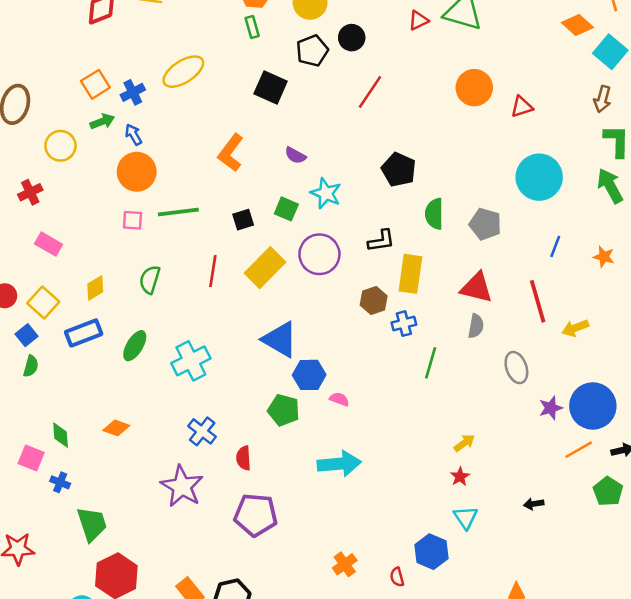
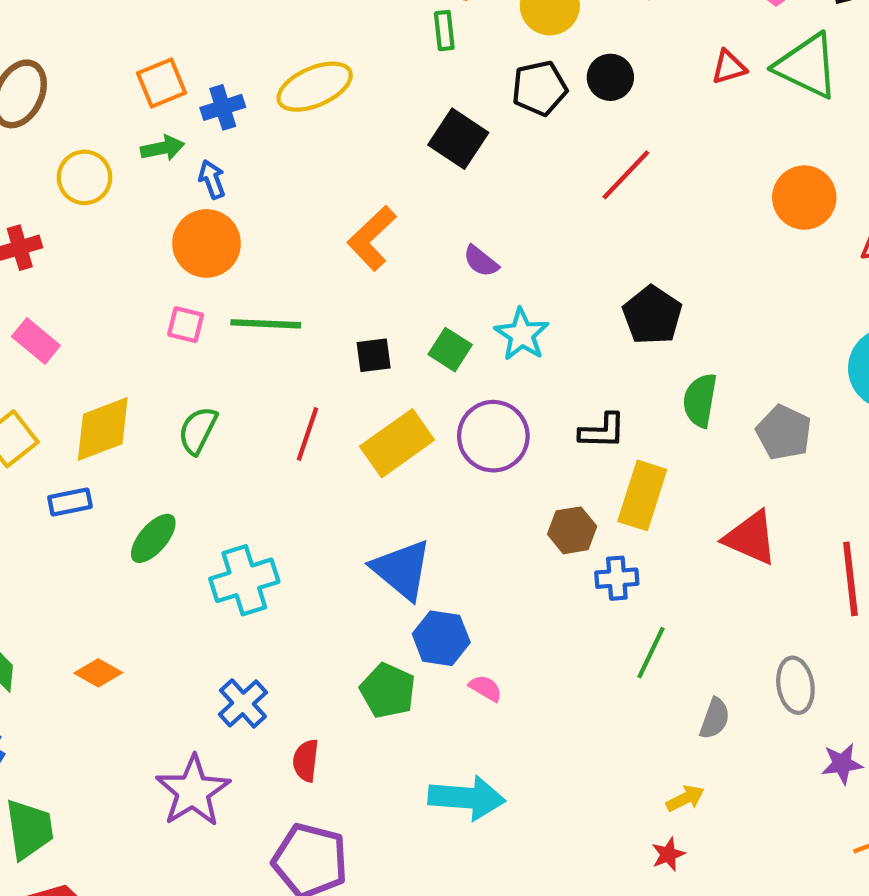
yellow diamond: (95, 288) -> (103, 429), size x1.6
gray semicircle: (476, 326) -> (715, 718), moved
blue rectangle: (84, 333) -> (70, 502), size x0.7

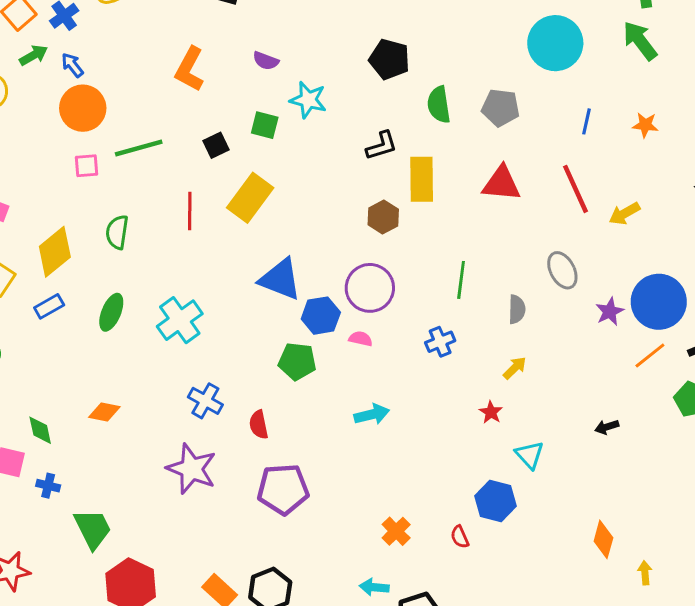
purple circle: (493, 436) -> (370, 288), moved
blue cross: (617, 578) -> (440, 342), moved
cyan arrow: (467, 798) -> (372, 414), size x0.7
red star: (668, 854) -> (491, 412), moved

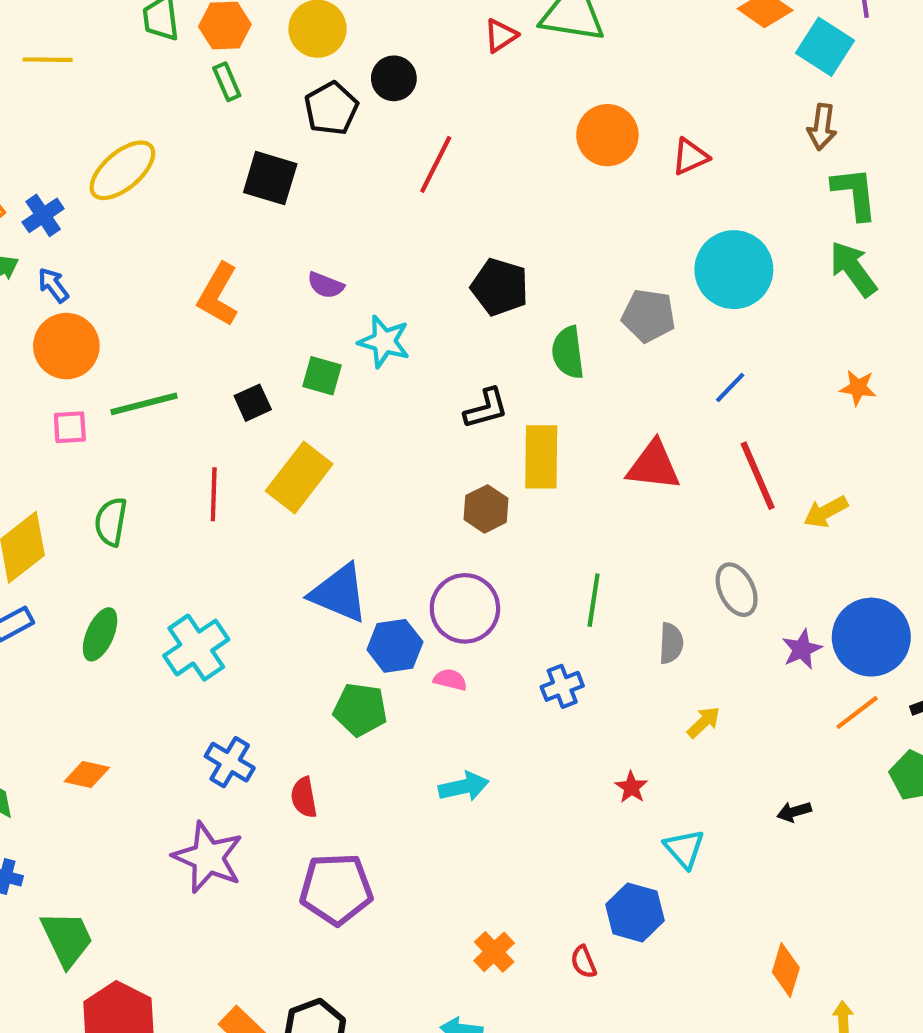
gray pentagon: (501, 108) -> (648, 316), moved
blue line: (586, 121) -> (730, 387), moved, turned 30
yellow arrow: (515, 368) -> (704, 722), moved

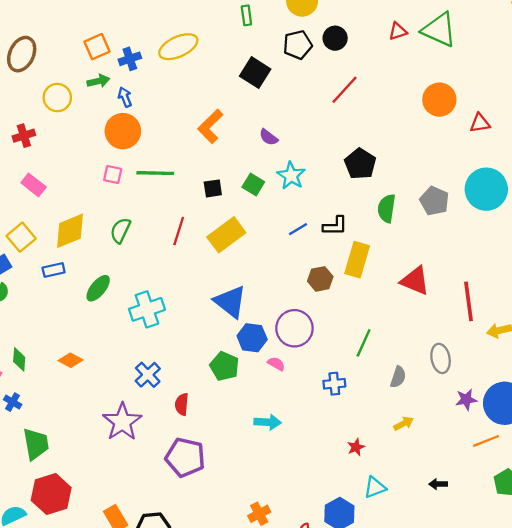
blue line: (730, 387) -> (298, 229), moved
cyan triangle: (684, 849) -> (375, 487), turned 35

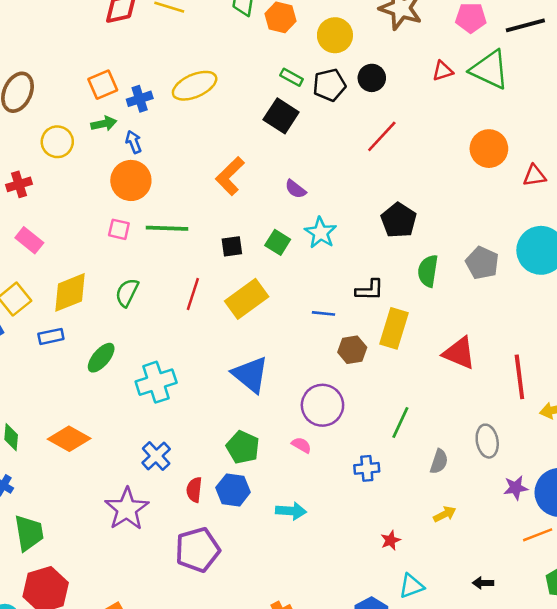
green rectangle: (246, 15) -> (292, 77), moved, turned -54
blue line: (298, 229) -> (324, 313), moved, turned 36
blue hexagon: (252, 338) -> (233, 490), moved
orange diamond: (71, 360) -> (69, 439), size x1.5
purple pentagon: (185, 457) -> (198, 550), turned -30

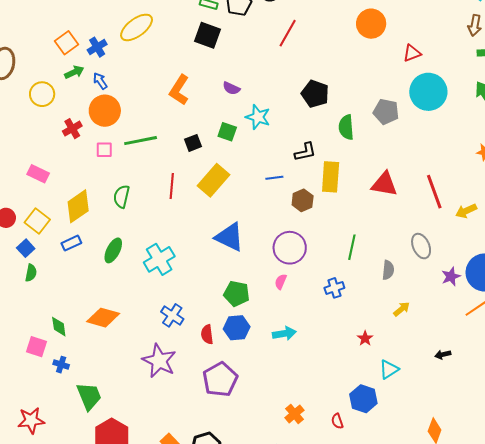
red triangle: (534, 176) -> (412, 53), moved
red cross: (19, 184) -> (72, 129), moved
pink semicircle: (301, 445) -> (281, 282), turned -84

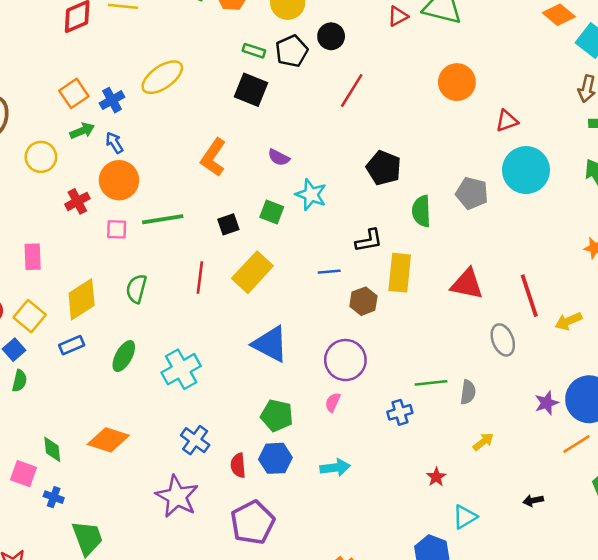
pink rectangle: (38, 174) -> (33, 257), turned 60
gray ellipse: (421, 246) -> (503, 340), moved
green line: (352, 247) -> (431, 383), moved, turned 70

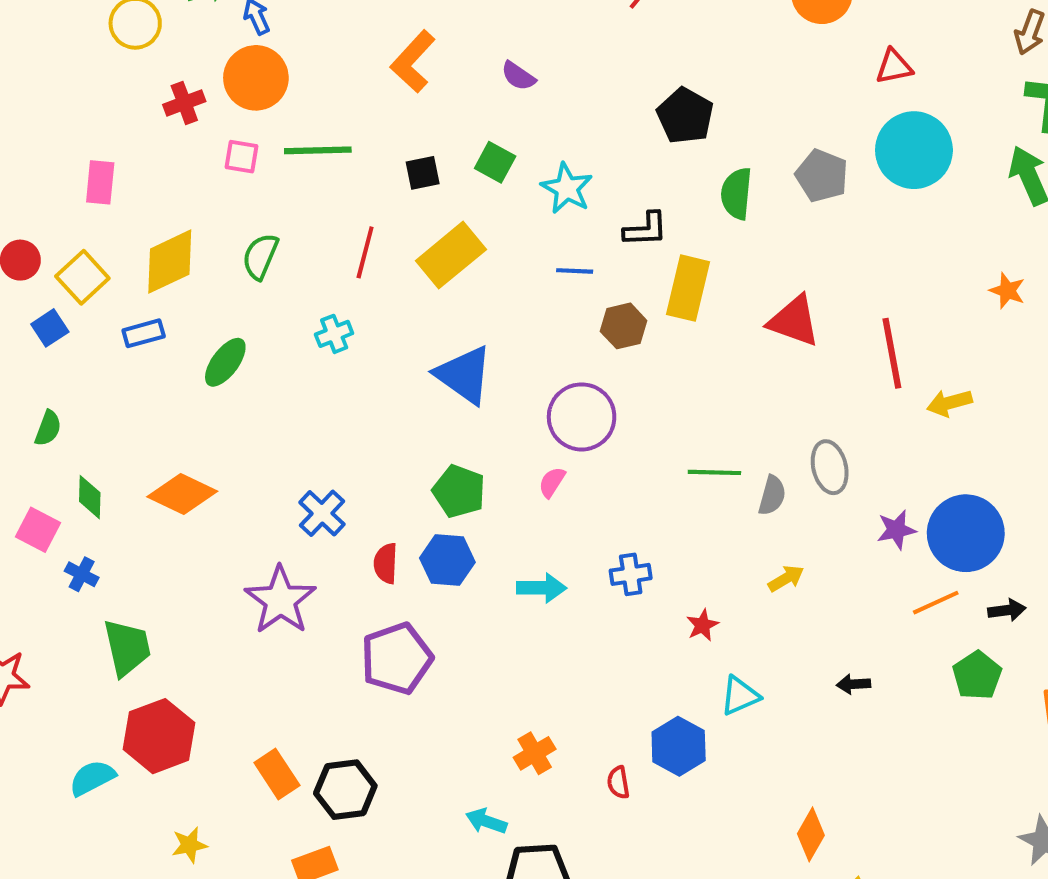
cyan star: (311, 195) -> (567, 188), moved
gray ellipse: (503, 340) -> (830, 467), moved
cyan cross: (181, 369) -> (334, 334), moved, size x0.6
green semicircle: (19, 381) -> (48, 428), moved
blue cross: (400, 412) -> (631, 574), moved

